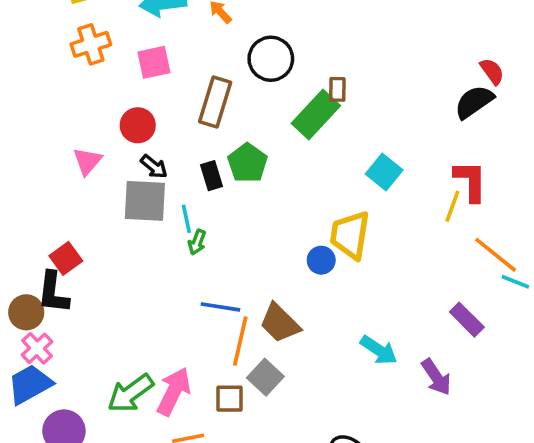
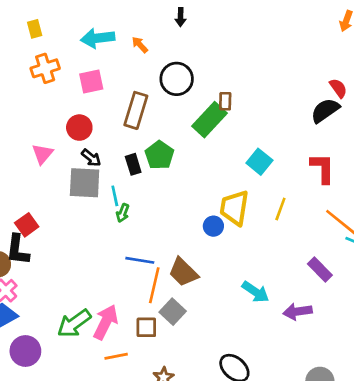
yellow line: (452, 206) -> (280, 209), moved
purple arrow: (436, 377) -> (298, 312), turned 116

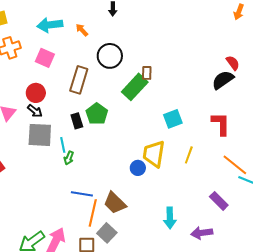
pink square: (91, 82) -> (45, 58), turned 36
black arrow: (91, 158) -> (35, 111), moved
cyan square: (259, 162) -> (173, 119), turned 30
cyan arrow: (255, 292) -> (170, 218), turned 55

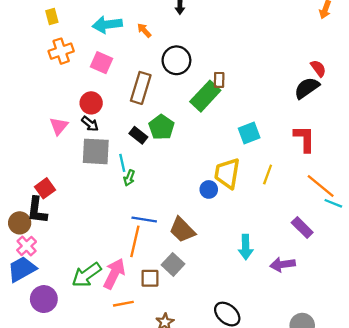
black rectangle: (77, 121) -> (138, 135), turned -35
orange line: (93, 213) -> (135, 241), moved

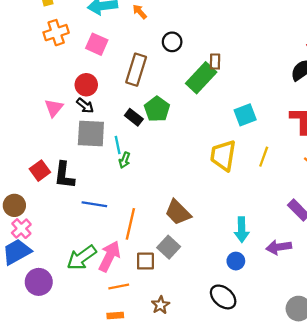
black circle: (176, 60) -> (172, 42), size x0.7
blue circle: (209, 189) -> (236, 261), moved
black L-shape: (37, 210) -> (64, 175), moved
blue line: (144, 219) -> (94, 204), moved

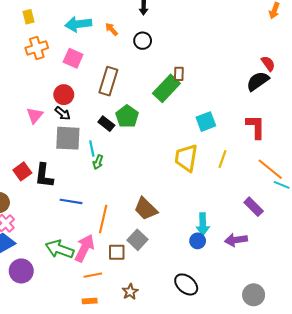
black circle: (172, 42) -> (143, 41), moved
green arrow: (82, 258) -> (60, 249), turned 56
blue circle: (236, 261) -> (198, 241), moved

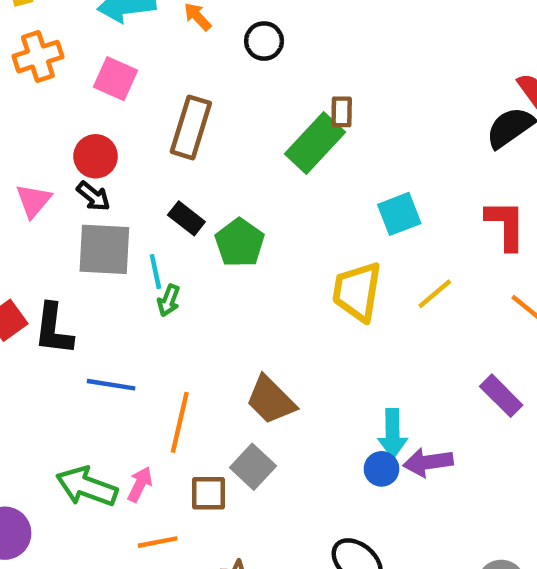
green pentagon: (127, 116) -> (240, 243), moved
yellow line: (222, 159) -> (435, 294), turned 30
purple arrow: (236, 240) -> (428, 462), moved
pink arrow: (85, 248) -> (140, 484), size x0.6

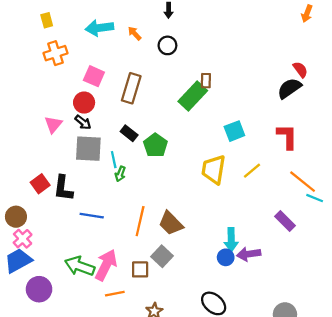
pink square: (115, 79) -> (94, 76), moved
orange line: (180, 422) -> (140, 221), moved
pink arrow: (140, 484) -> (106, 265), size x1.8

